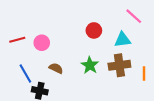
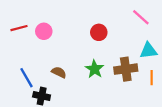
red line: (17, 40) -> (19, 28), moved
cyan triangle: (123, 40) -> (148, 51), moved
pink circle: (42, 43) -> (44, 31), moved

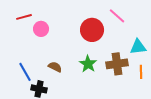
pink line: (141, 17) -> (117, 16), moved
red line: (19, 28) -> (24, 17), moved
red circle: (99, 32) -> (92, 30), size x1.5

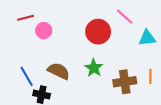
cyan triangle: (138, 47) -> (147, 38), moved
brown cross: (117, 64) -> (125, 82), moved
brown semicircle: (55, 67) -> (59, 71), size x1.5

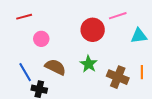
pink line: (125, 17) -> (118, 16), turned -60
pink circle: (44, 31) -> (41, 39), moved
brown cross: (125, 82) -> (118, 77), turned 30

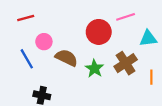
brown semicircle: (55, 67) -> (67, 58), moved
blue line: (25, 72) -> (27, 59), moved
brown cross: (118, 77) -> (126, 63), moved, turned 35

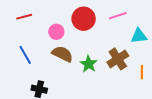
red circle: (99, 32) -> (84, 19), moved
pink circle: (44, 42) -> (56, 32), moved

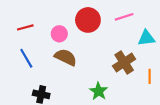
red line: (24, 17) -> (25, 27), moved
green star: (89, 64) -> (99, 91), moved

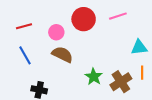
cyan triangle: (146, 38) -> (139, 47), moved
brown cross: (124, 63) -> (121, 82), moved
green star: (99, 91) -> (94, 77), moved

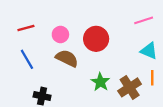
pink line: (118, 16) -> (144, 20), moved
red circle: (84, 19) -> (96, 39), moved
cyan triangle: (139, 47) -> (149, 51), turned 30

